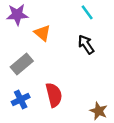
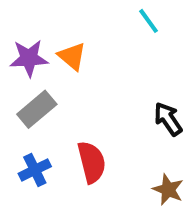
purple star: (17, 15) -> (29, 58), moved
black arrow: (86, 44) -> (168, 119), moved

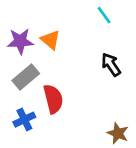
black arrow: (168, 119) -> (111, 65), moved
red semicircle: (92, 162) -> (53, 99), moved

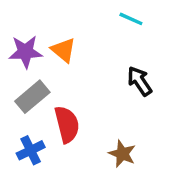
cyan line: (104, 15) -> (131, 19), turned -30
brown star: (118, 133) -> (122, 154), moved

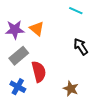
blue cross: (31, 150) -> (18, 87), turned -35

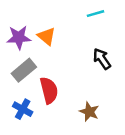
cyan line: (76, 11) -> (96, 14), turned -40

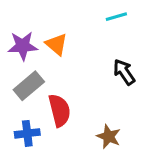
blue cross: (23, 109) -> (27, 133), turned -36

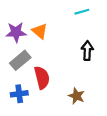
black arrow: (124, 72) -> (87, 51), turned 36

